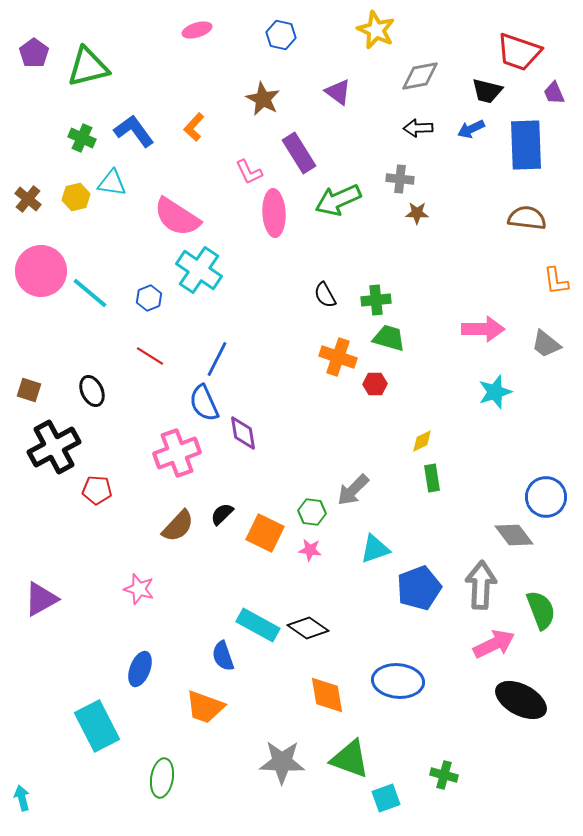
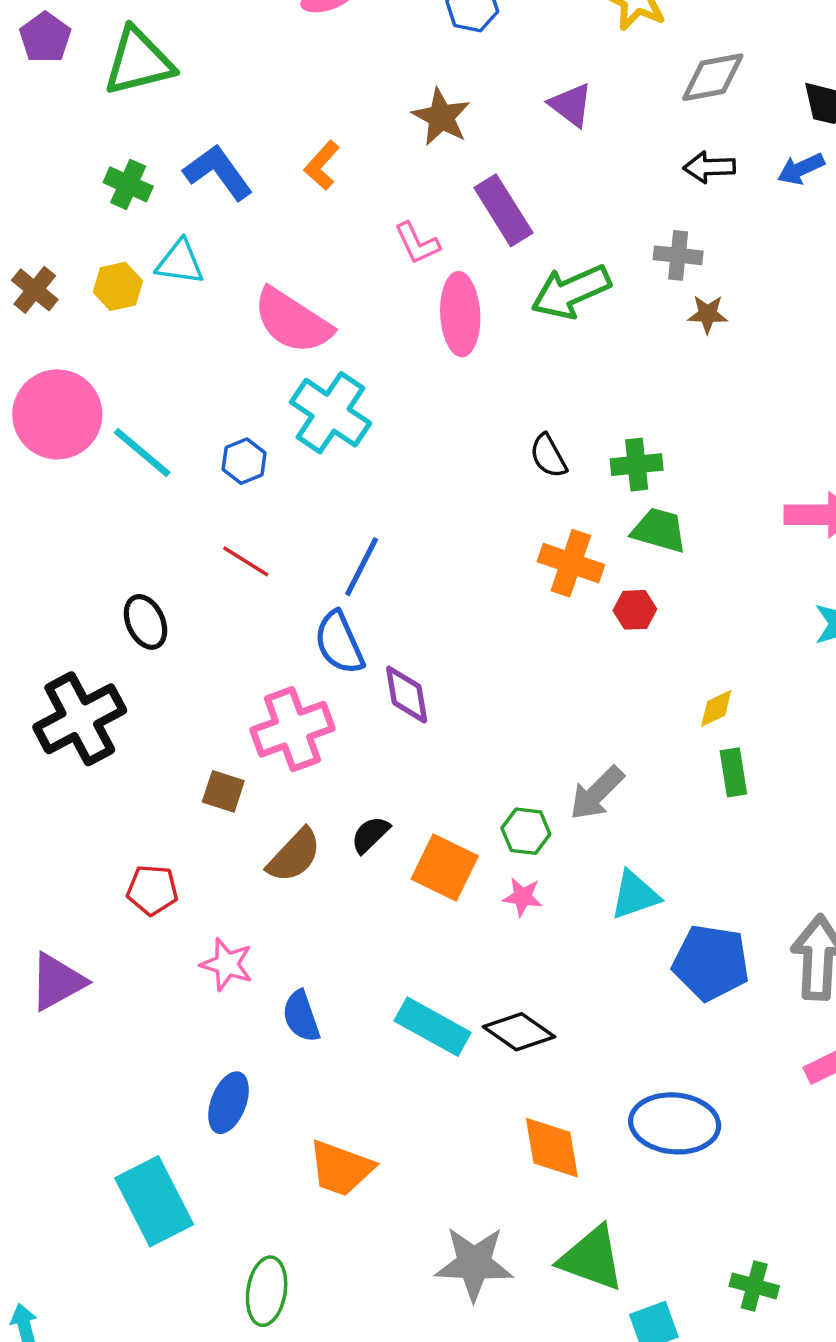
brown square: (29, 390) -> (223, 791), moved
red pentagon: (97, 490) -> (152, 890), moved
blue pentagon: (419, 588) -> (711, 963), turned 30
blue semicircle: (223, 656) -> (301, 1016), moved

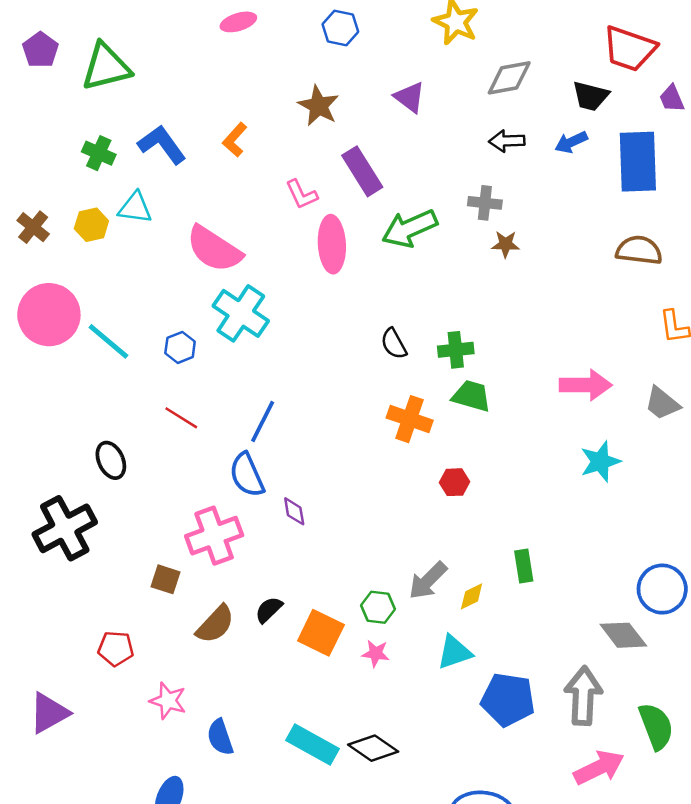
red hexagon: (635, 610) -> (455, 482), moved
purple diamond: (407, 695) -> (294, 511), size x0.7
yellow diamond: (716, 708) -> (472, 596), moved

